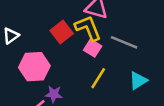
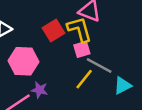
gray line: (124, 42) -> (99, 66), moved
pink square: (93, 48) -> (82, 49), turned 35

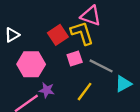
pink square: (82, 49) -> (75, 59), moved
yellow line: (84, 79) -> (85, 92), moved

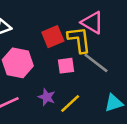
gray line: (101, 66) -> (96, 63), moved
purple star: (47, 90) -> (47, 97), moved

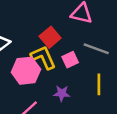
yellow L-shape: (79, 40) -> (43, 57), moved
yellow line: (70, 103) -> (99, 84), moved, turned -30

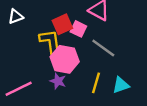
pink square: (70, 60) -> (78, 29), moved, turned 35
pink hexagon: (26, 71) -> (65, 59), moved

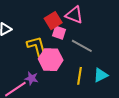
red square: (62, 24) -> (53, 21), moved
purple star: (58, 81) -> (32, 78), moved

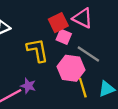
pink hexagon: (51, 60) -> (71, 68), moved
yellow line: (80, 76) -> (83, 88), turned -30

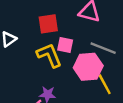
red square: (58, 23) -> (48, 24), moved, turned 30
pink square: (64, 37) -> (65, 45), moved

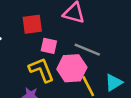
yellow L-shape: (49, 55) -> (41, 70), moved

